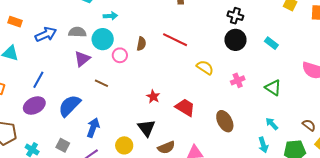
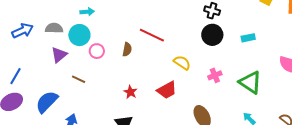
cyan rectangle: (271, 43) -> (248, 38), turned -48
brown semicircle: (141, 44) -> (127, 49), moved
green triangle: (273, 88) -> (250, 82), size x1.4
red trapezoid: (185, 107) -> (167, 90), moved, turned 120

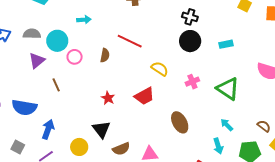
cyan arrow: (87, 12) -> (84, 20), moved
brown line: (79, 79) -> (56, 85), turned 40
blue semicircle: (47, 102) -> (24, 107), turned -125

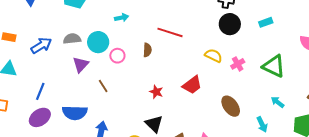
yellow semicircle: (160, 69) -> (213, 55), moved
cyan arrow: (218, 146) -> (262, 124), moved

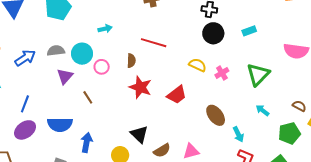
green triangle: (274, 66) -> (258, 75), turned 50
red star: (156, 92) -> (140, 87), moved, size x1.6
cyan arrow: (262, 124) -> (238, 134), moved

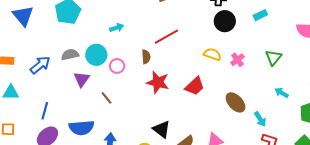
red line: (154, 43) -> (166, 37), turned -40
green triangle: (258, 75) -> (273, 58), size x0.7

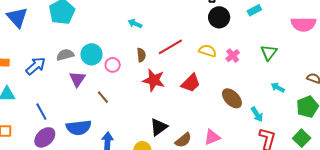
cyan arrow: (117, 28) -> (135, 24), moved, turned -136
red line: (166, 37) -> (170, 47), moved
blue line: (45, 111) -> (41, 112), turned -42
black triangle: (162, 129) -> (159, 127), turned 48

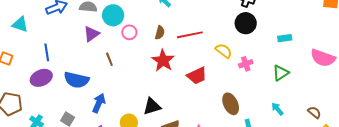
cyan rectangle: (254, 10) -> (285, 38), moved

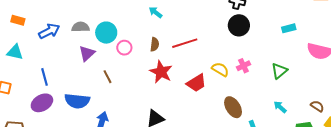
cyan rectangle: (285, 38) -> (289, 28), moved
yellow semicircle: (224, 51) -> (220, 69), moved

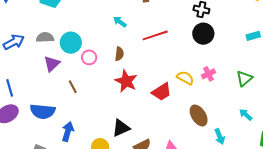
red line: (185, 43) -> (155, 35), moved

